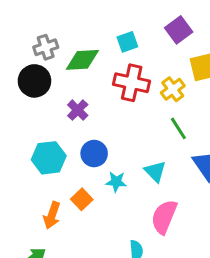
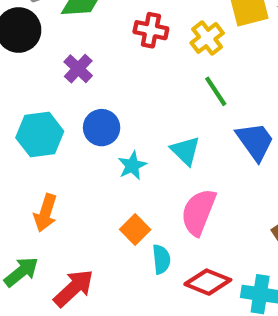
red cross: (132, 83) -> (151, 30), size x0.7
cyan star: (116, 182) -> (132, 165), turned -30
orange square: (82, 199) -> (135, 229), moved

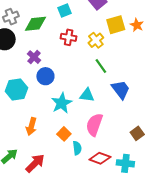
blue circle: (102, 128) -> (45, 76), moved
cyan triangle: (185, 151) -> (87, 95), turned -35
cyan star: (132, 165) -> (62, 103), size x1.5
orange arrow: (45, 213) -> (31, 126), moved

